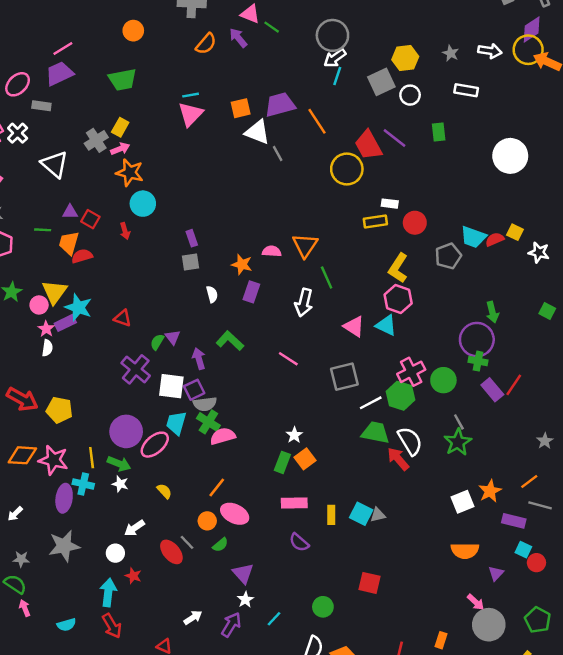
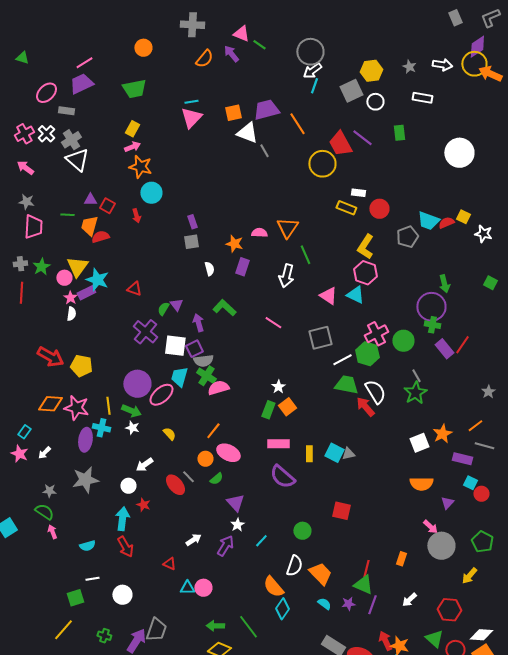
gray cross: (96, 140) -> (71, 140), moved
yellow rectangle: (375, 221) -> (346, 208), turned 30
purple semicircle: (299, 542) -> (282, 477), size x1.5

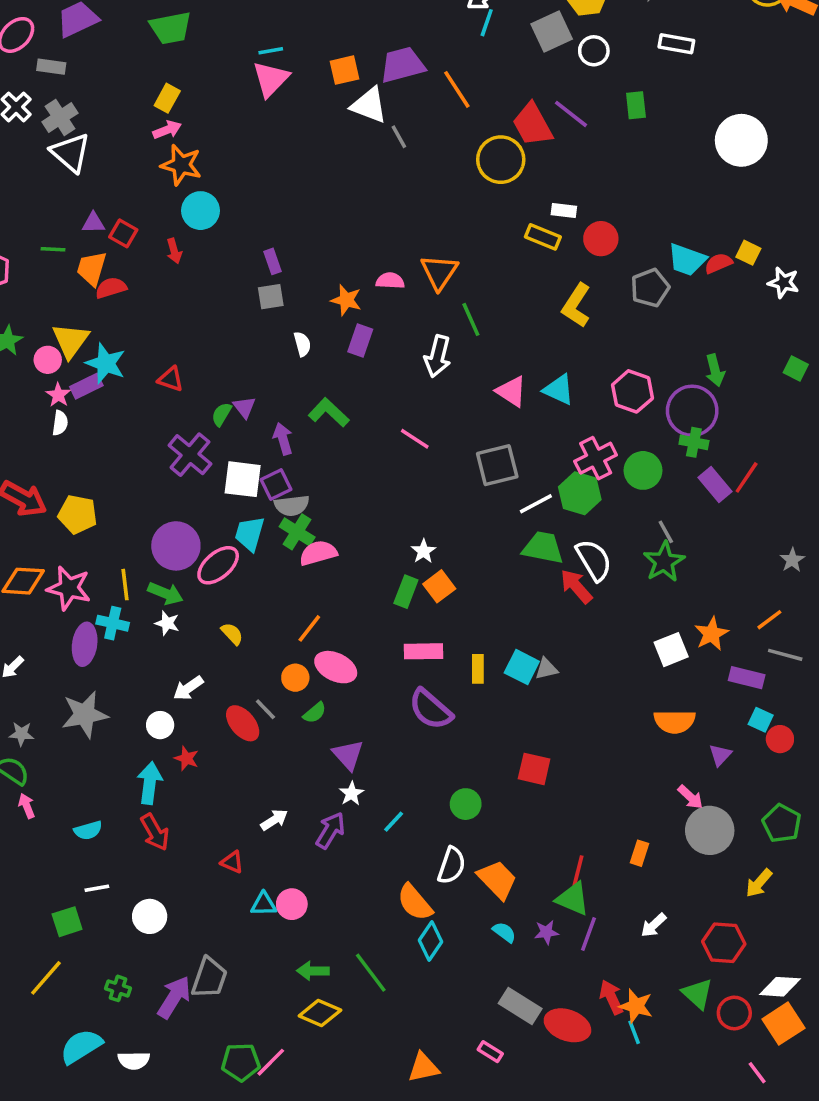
pink hexagon: (365, 273) -> (632, 391), moved

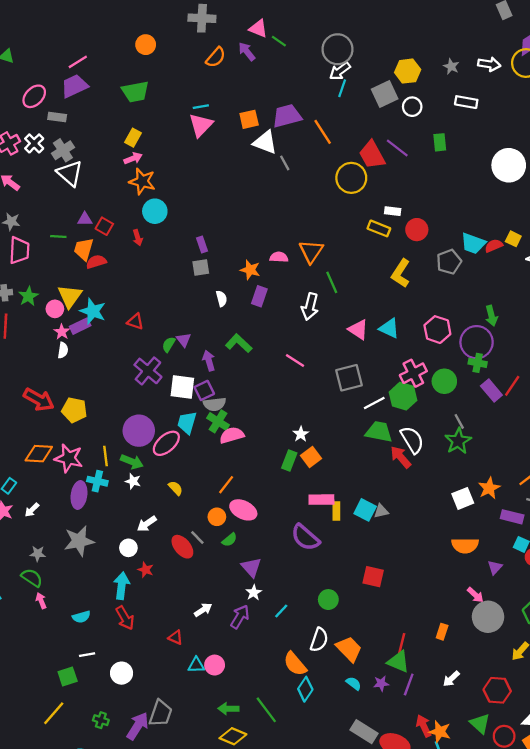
pink rectangle: (423, 651) -> (321, 500), moved

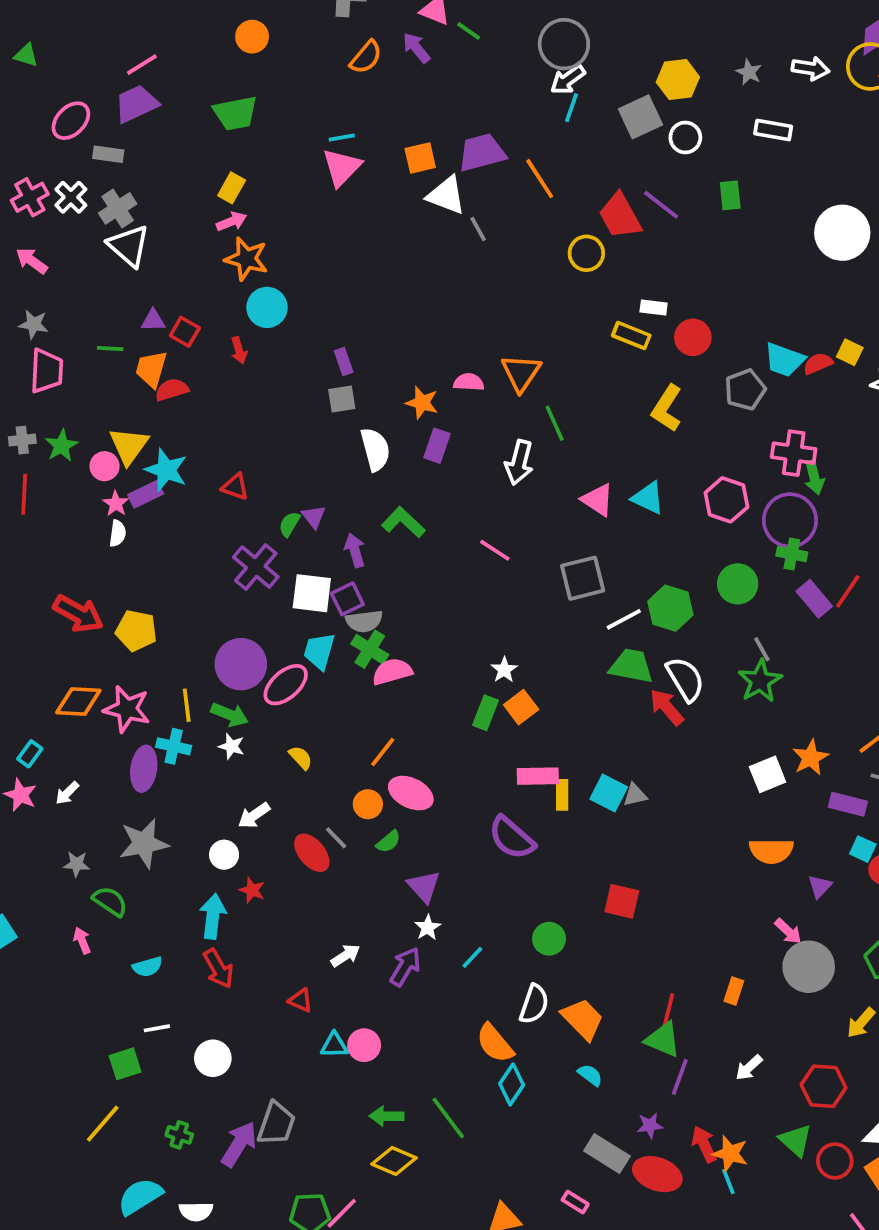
yellow circle: (351, 178) -> (586, 253), size x0.7
white semicircle: (221, 299) -> (375, 449), size x1.6
pink cross: (413, 373) -> (794, 453), moved, turned 35
green semicircle: (32, 578) -> (110, 901), moved
purple star: (381, 683) -> (650, 1125), moved

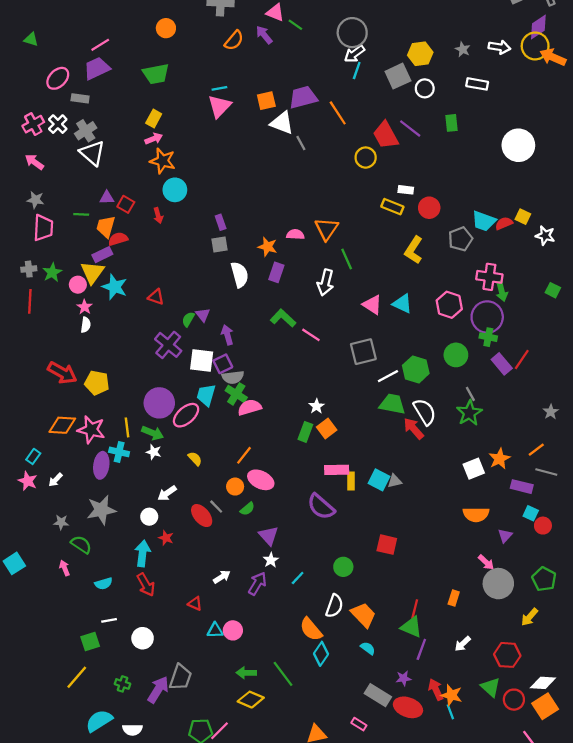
purple rectangle: (146, 494) -> (102, 255), moved
green L-shape: (403, 522) -> (283, 318), moved

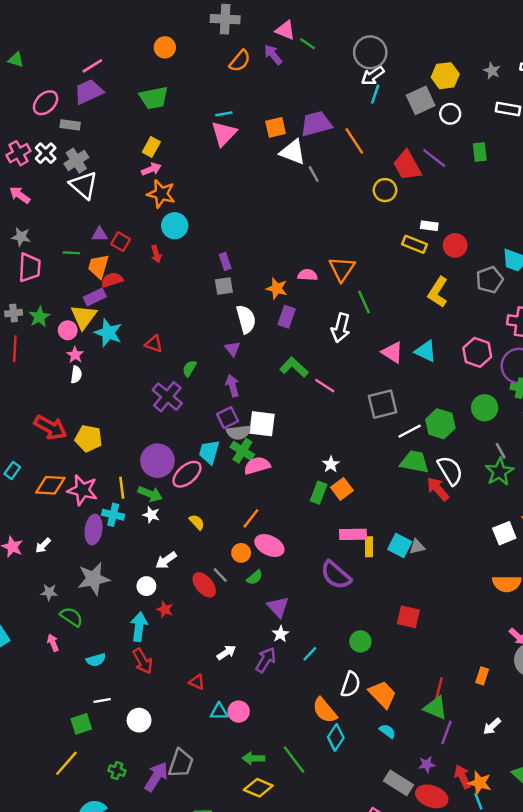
purple triangle: (203, 315) -> (232, 349), moved
white square: (202, 361) -> (262, 424), moved
cyan rectangle: (33, 456) -> (12, 470), moved

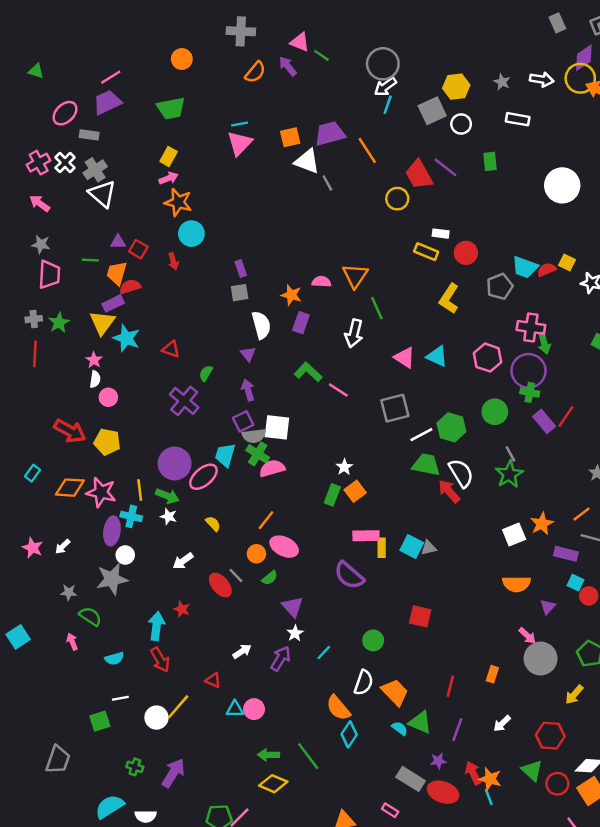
pink circle: (68, 330) -> (108, 397), moved
white circle: (146, 586) -> (125, 555), moved
green triangle: (435, 708) -> (420, 722), moved
yellow line: (66, 763) -> (178, 707), moved
gray trapezoid: (181, 763) -> (58, 760), moved

